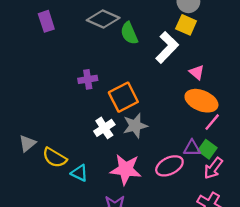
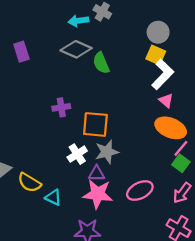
white L-shape: (167, 47) -> (163, 74), moved
orange square: (123, 97) -> (95, 124), turned 32
purple triangle: (192, 148) -> (97, 173), moved
green square: (207, 149) -> (181, 163), moved

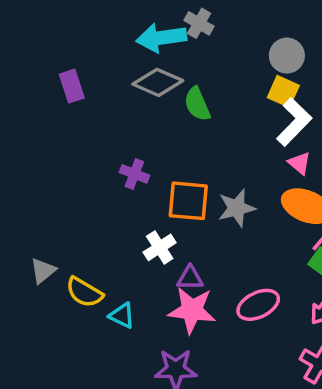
cyan arrow: (78, 21) -> (161, 38), size x1.5
purple cross: (61, 107) -> (134, 174), turned 30
gray star: (107, 152) -> (237, 208), moved

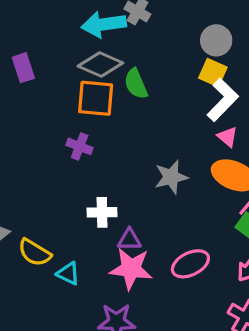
orange square: (188, 201) -> (96, 98), moved
white cross: (160, 247) -> (102, 212), turned 32

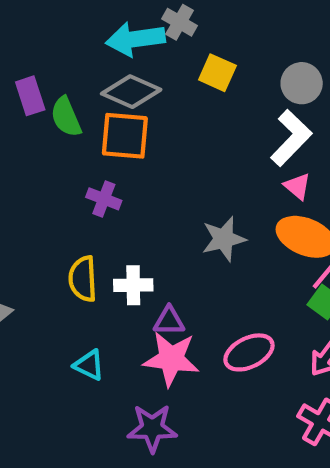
gray circle: (216, 40) -> (302, 83), moved
yellow square: (213, 73) -> (217, 73), moved
green semicircle: (136, 84) -> (66, 117), moved
yellow semicircle: (35, 253) -> (83, 279), moved, turned 56

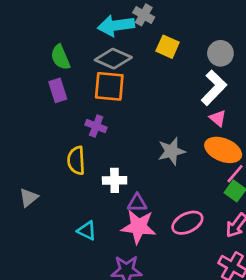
purple rectangle: (30, 96) -> (58, 90), moved
green semicircle: (66, 117) -> (60, 57), moved
yellow semicircle: (83, 279) -> (76, 160), moved

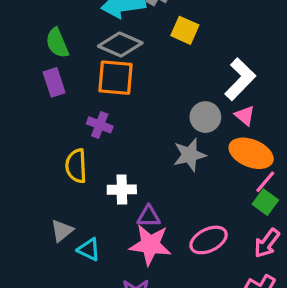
gray circle: (220, 53) -> (205, 117), moved
gray triangle: (29, 198) -> (62, 231), moved

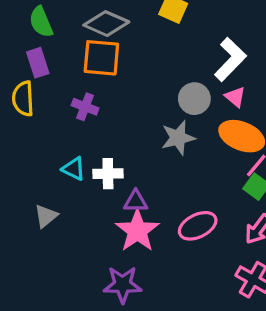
yellow semicircle: (76, 166) -> (23, 99), moved
pink star: (150, 245) -> (137, 231), turned 30
cyan triangle: (89, 249) -> (74, 169), moved

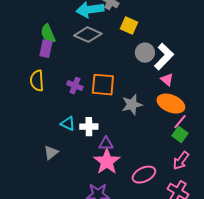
orange square: (101, 58) -> (103, 85), moved
purple rectangle: (38, 63) -> (46, 49), moved, turned 30
gray circle: (194, 99) -> (145, 53), moved
pink ellipse: (198, 226) -> (144, 175), moved

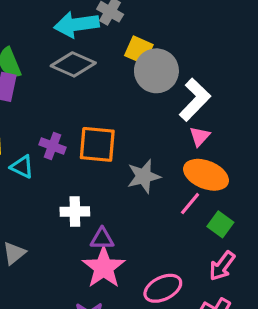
gray circle: (145, 53) -> (156, 71), moved, size x1.4
pink triangle: (167, 80) -> (200, 136), turned 32
pink line: (180, 122) -> (190, 204), moved
cyan triangle: (68, 124) -> (22, 167), moved

